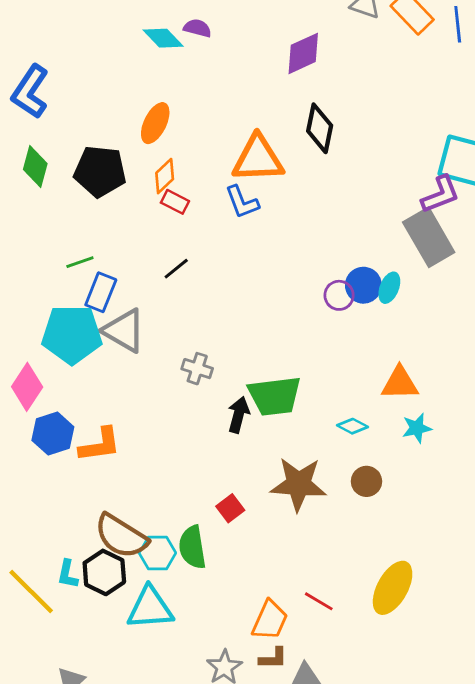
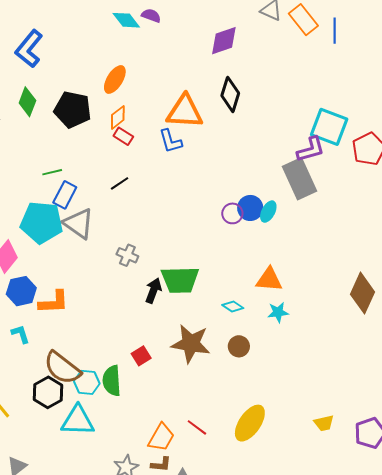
cyan L-shape: (68, 574) -> (20, 334), moved, turned 145

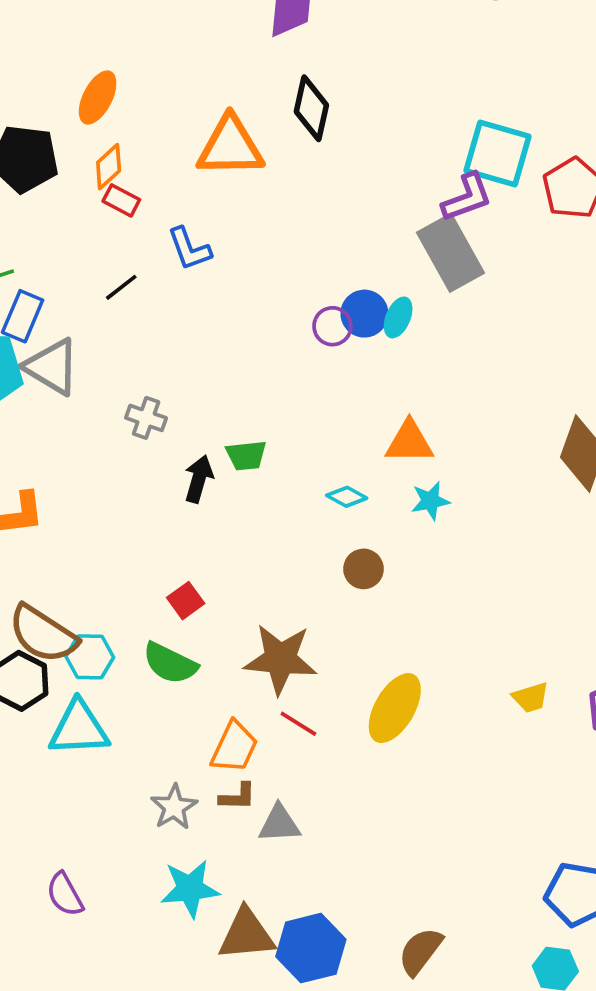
blue L-shape: (170, 141) -> (189, 249), moved
green trapezoid: (180, 280) -> (246, 455), size x0.6
brown star: (191, 344) -> (281, 659), moved
green semicircle: (112, 381) -> (170, 663), moved, turned -56

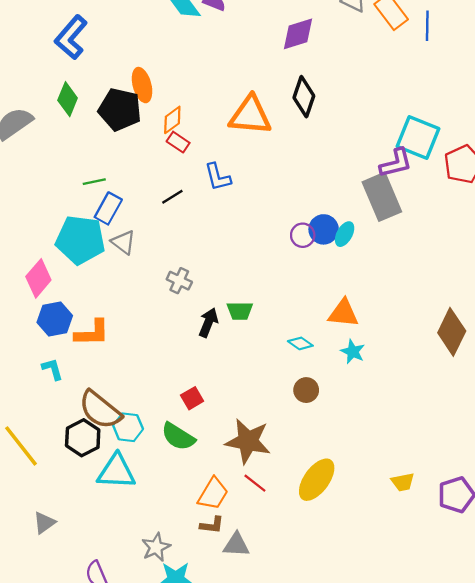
orange ellipse: (98, 97) -> (142, 85), moved, turned -48
gray triangle: (52, 367) -> (123, 242), size x0.7
cyan star: (430, 501) -> (353, 352), turned 30
gray star: (174, 807) -> (156, 547), moved

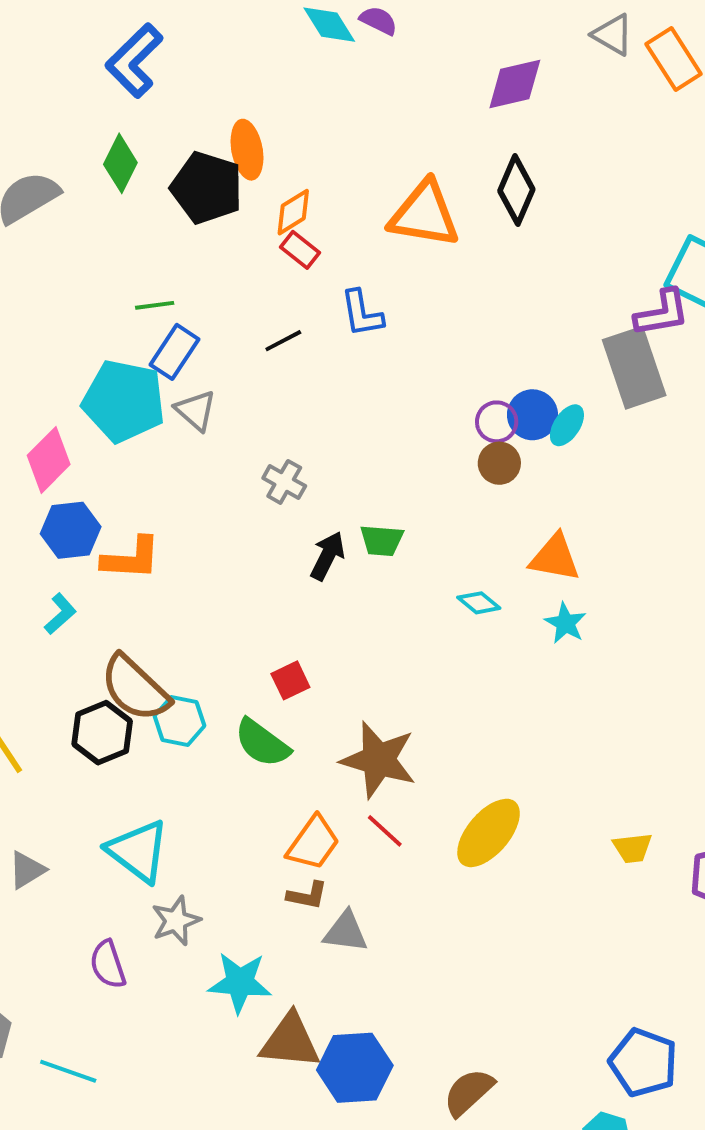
cyan L-shape: (52, 369) -> (60, 614), turned 60
brown circle: (306, 390) -> (499, 463), moved
cyan triangle: (116, 472) -> (138, 851), moved, turned 30
gray star: (156, 547) -> (176, 921), moved

